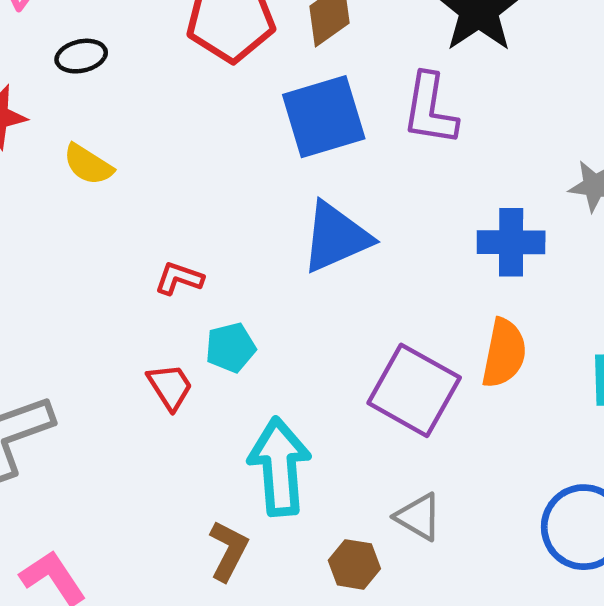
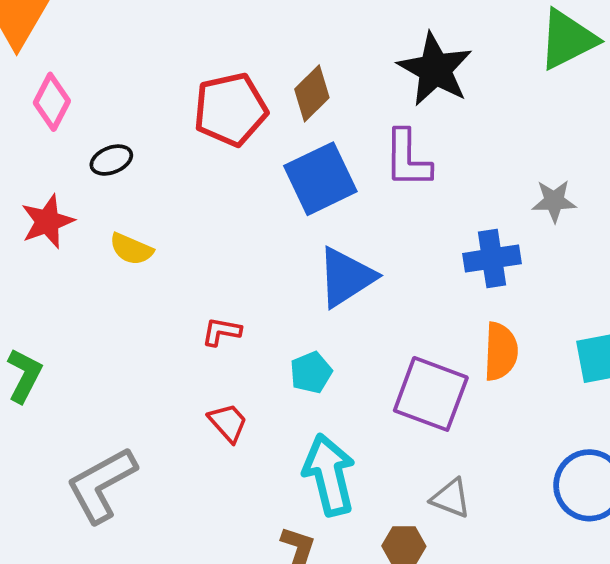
cyan pentagon: (231, 348) -> (311, 372), moved

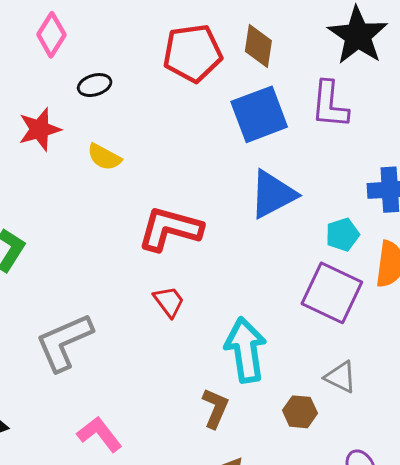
brown diamond: (312, 93) -> (258, 46), turned -42
red L-shape: (221, 332) -> (170, 229), size x2.0
cyan pentagon: (311, 372) -> (342, 235), moved

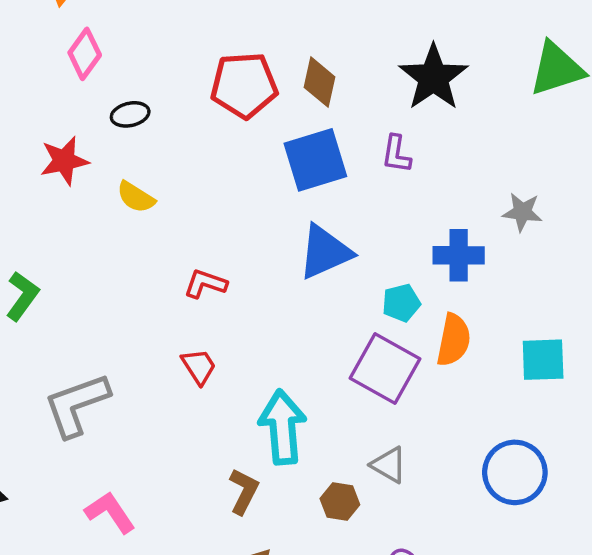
purple L-shape: (330, 105) -> (396, 154), size x0.7
red L-shape: (170, 229) -> (205, 284), size x0.6

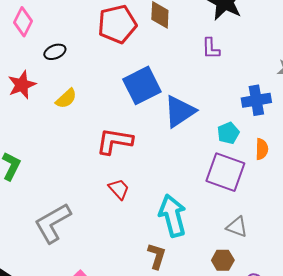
blue square: (315, 160) -> (142, 85), moved
yellow semicircle: (136, 197) -> (66, 99), turned -65
red L-shape: (205, 284) -> (114, 141), size x1.5
orange semicircle: (454, 340) -> (262, 149), size x0.7
brown hexagon: (340, 502) -> (223, 260), moved

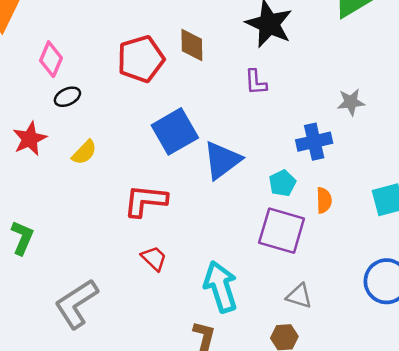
pink diamond: (23, 22) -> (51, 59), moved

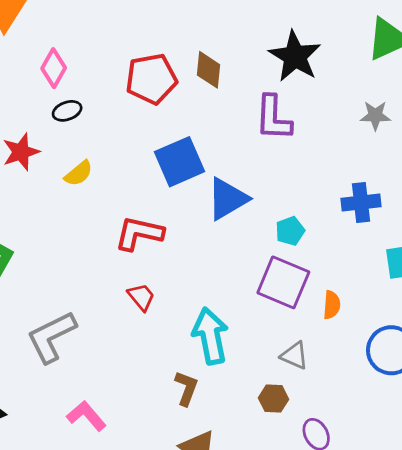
purple L-shape: (256, 82) -> (273, 118), size x1.6
gray star: (351, 102) -> (375, 116), moved
blue cross: (314, 142) -> (361, 202), moved
orange semicircle: (324, 200) -> (332, 305), moved

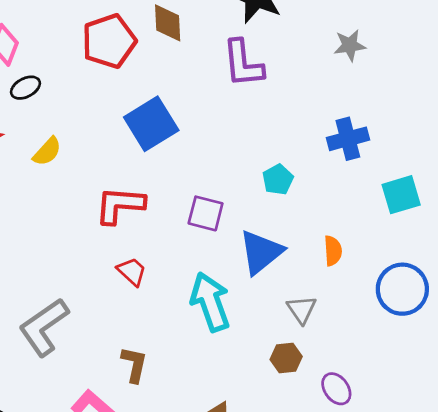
blue triangle: (227, 199) -> (261, 252), moved
purple square: (283, 282) -> (206, 213), moved, size x0.7
gray triangle: (295, 355) -> (302, 310), turned 40
brown L-shape: (186, 388) -> (134, 364), moved

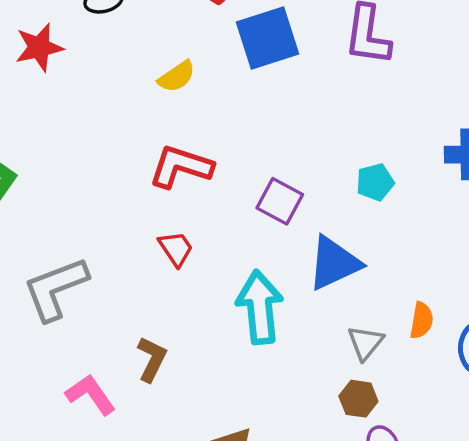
blue square: (151, 124) -> (267, 38), moved
yellow semicircle: (47, 152) -> (177, 77), moved
orange semicircle: (333, 251) -> (422, 320), moved
brown hexagon: (286, 358) -> (358, 399), moved

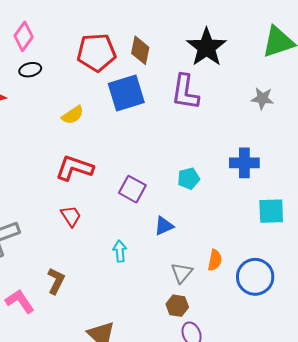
blue triangle: (334, 263) -> (164, 226), size x0.6
cyan arrow: (260, 307) -> (120, 251), size x0.5

